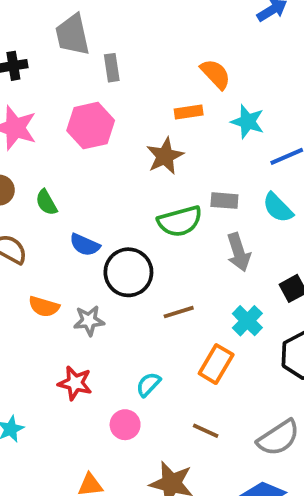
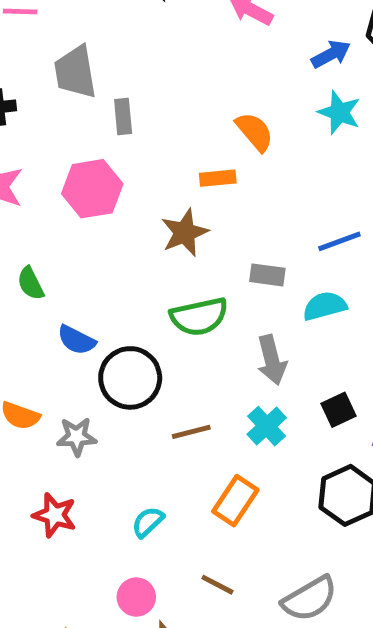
cyan star: (248, 122) -> (339, 112), moved
gray rectangle: (224, 201) -> (267, 275), moved
cyan semicircle: (278, 208) -> (325, 306), turned 116
cyan cross: (247, 321) -> (267, 426), moved
pink circle: (125, 425) -> (136, 597), moved

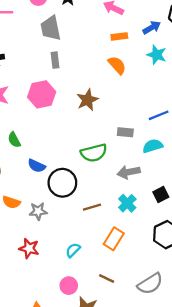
gray trapezoid: (75, 72) -> (51, 28), moved
orange rectangle: (218, 178) -> (119, 36), moved
brown star: (185, 233) -> (87, 100), moved
gray arrow: (272, 360) -> (129, 172), turned 95

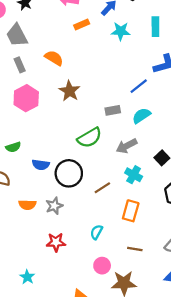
gray rectangle: (55, 60) -> (20, 65), moved
orange semicircle: (117, 65) -> (54, 58), moved
green semicircle: (14, 140) -> (13, 147), turned -64

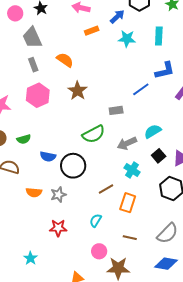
cyan semicircle: (141, 116) -> (153, 131), moved
brown line: (102, 188) -> (106, 189), moved

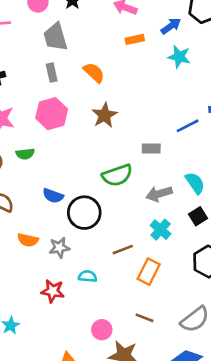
cyan semicircle: (153, 131) -> (195, 183), turned 78
green semicircle: (24, 139) -> (25, 154), moved
cyan semicircle: (96, 220) -> (88, 276), moved, turned 56

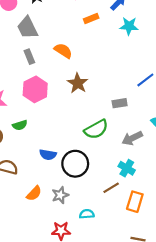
cyan cross: (161, 230) -> (127, 168), moved
orange semicircle: (28, 240) -> (34, 193), turned -49

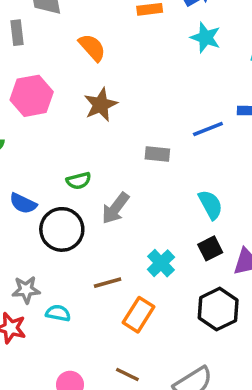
gray rectangle: (29, 57) -> (17, 33), moved
green semicircle: (96, 129) -> (79, 181), moved, size x0.6
gray arrow: (132, 138) -> (115, 208), moved, turned -42
cyan cross: (127, 168) -> (161, 263), moved
gray star: (60, 195) -> (26, 290), moved

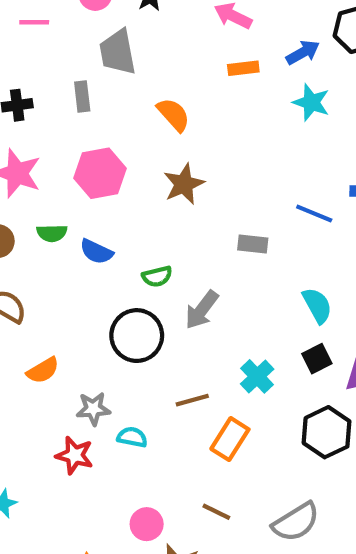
blue line: (208, 129) -> (314, 214), turned 44
blue semicircle: (23, 203) -> (96, 252), moved

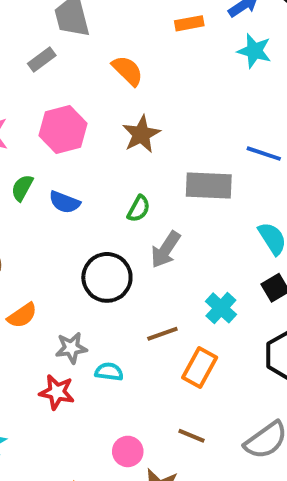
gray rectangle: (82, 97) -> (42, 59), turned 64
green semicircle: (52, 233) -> (22, 188), turned 124
gray rectangle: (253, 244) -> (209, 186), size x1.6
green semicircle: (157, 276) -> (139, 209), moved, turned -44

